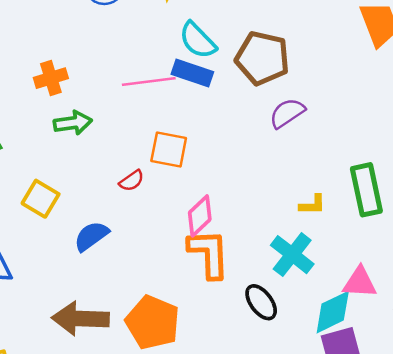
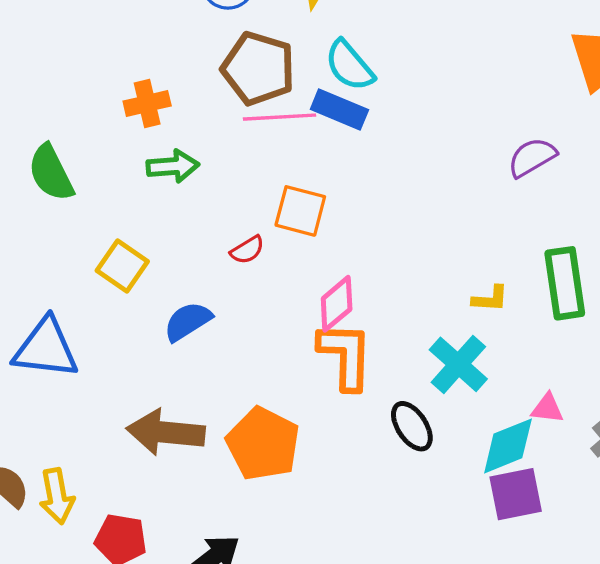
brown pentagon: (262, 58) -> (258, 68), moved
purple semicircle: (287, 113) -> (532, 157), moved
pink triangle: (360, 282) -> (547, 408), size x0.7

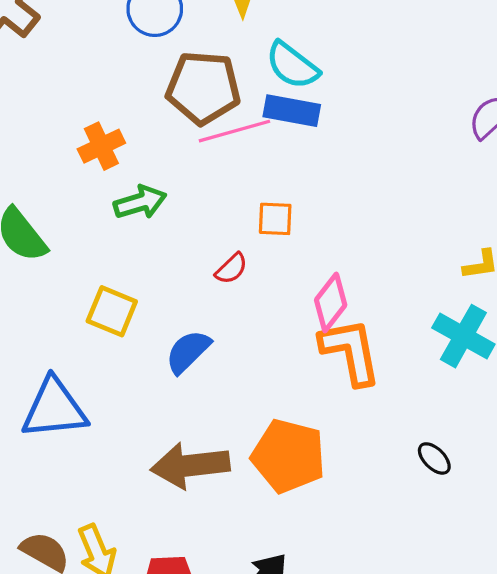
orange square: (300, 211) -> (275, 219), size x0.7
black ellipse: (412, 426) -> (434, 458), moved, size x0.7

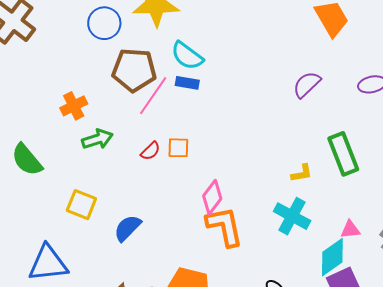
blue rectangle: (292, 111) -> (187, 83), size x0.7
pink line: (234, 131) -> (153, 96), turned -39
red semicircle: (231, 269) -> (150, 151), moved

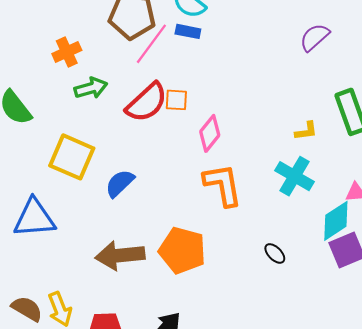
red semicircle: (150, 151) -> (147, 102), size x2.0
pink diamond: (212, 197) -> (210, 133), moved
yellow square: (81, 205) -> (72, 157), size x1.4

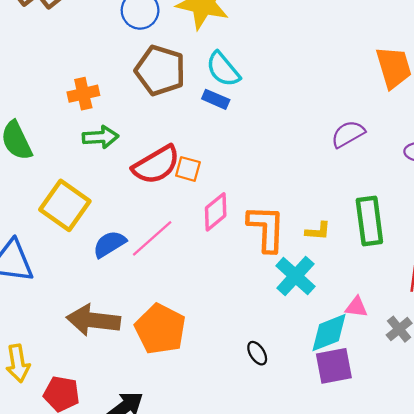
pink line: (151, 44) -> (152, 238), moved
orange L-shape: (223, 185) -> (266, 228), moved

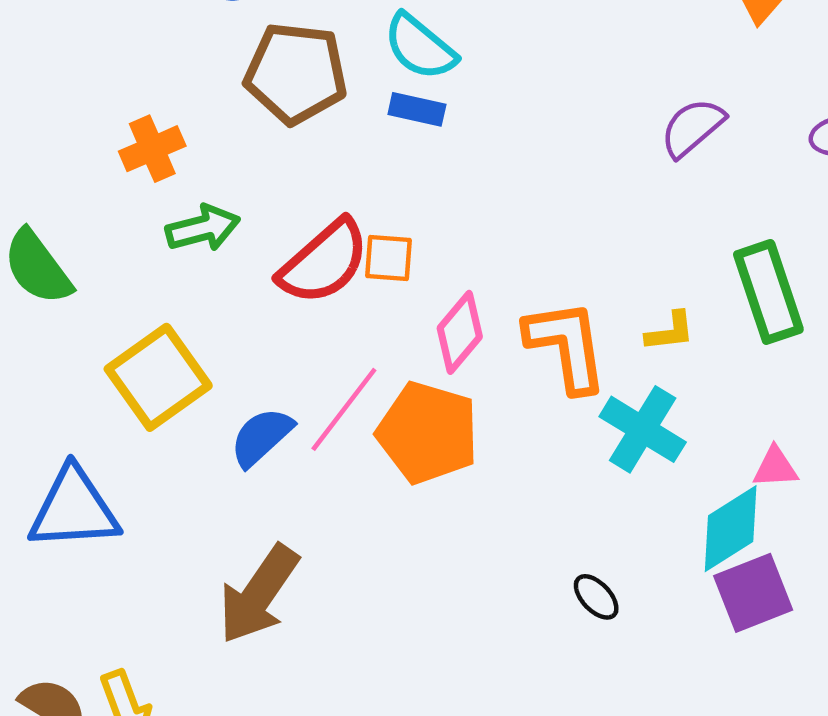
yellow square: (65, 205) -> (158, 377), turned 30
brown arrow: (93, 320) -> (259, 594), turned -51
orange pentagon: (160, 329) -> (428, 433), moved

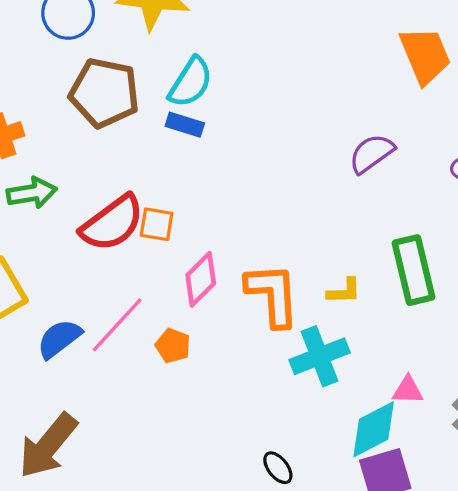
cyan semicircle: (420, 47) -> (191, 82), turned -102
cyan cross: (643, 429) -> (320, 356), turned 32
orange pentagon: (428, 433) -> (173, 346), size x0.5

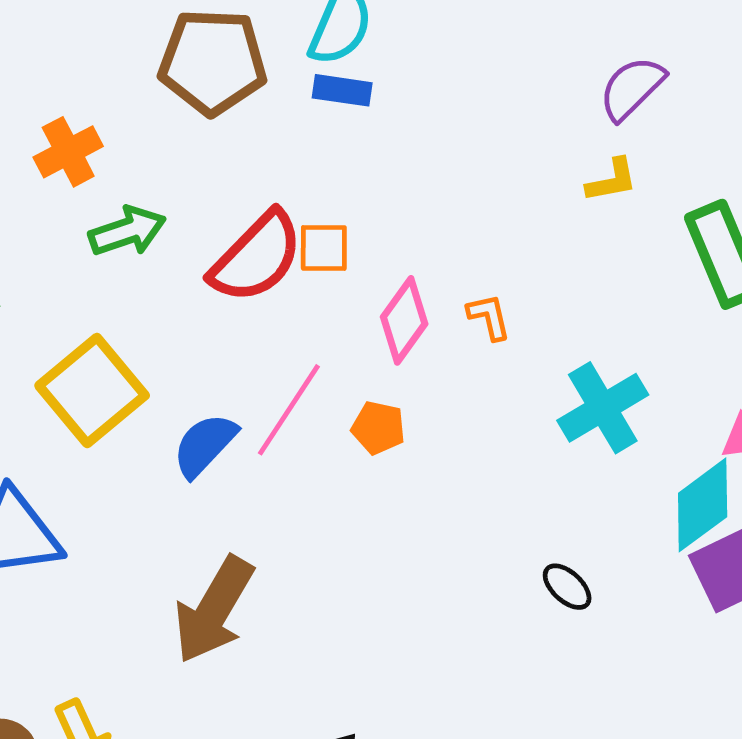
yellow L-shape: (344, 291) -> (612, 180), moved
orange L-shape: (273, 295) -> (489, 317), moved, size x0.5

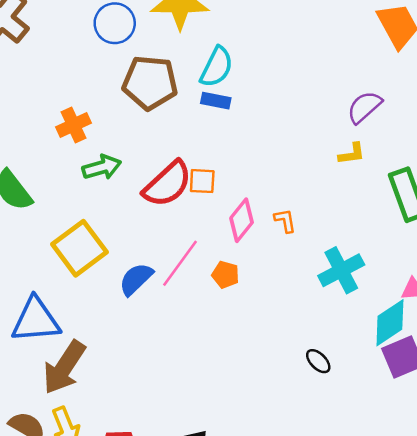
brown arrow: (214, 610) -> (64, 367), moved

